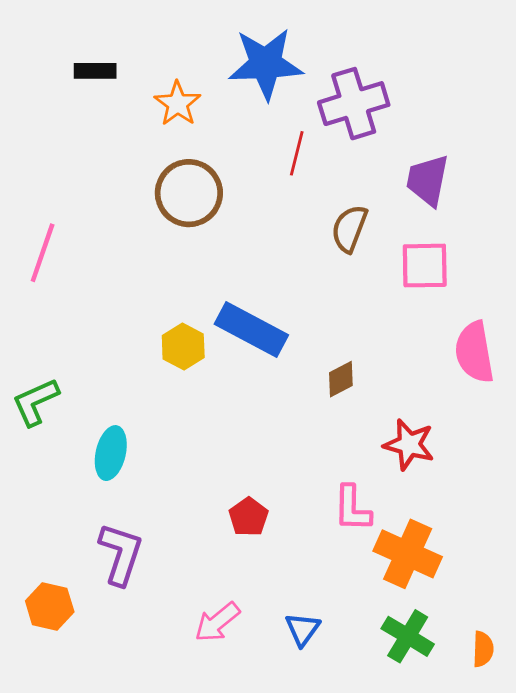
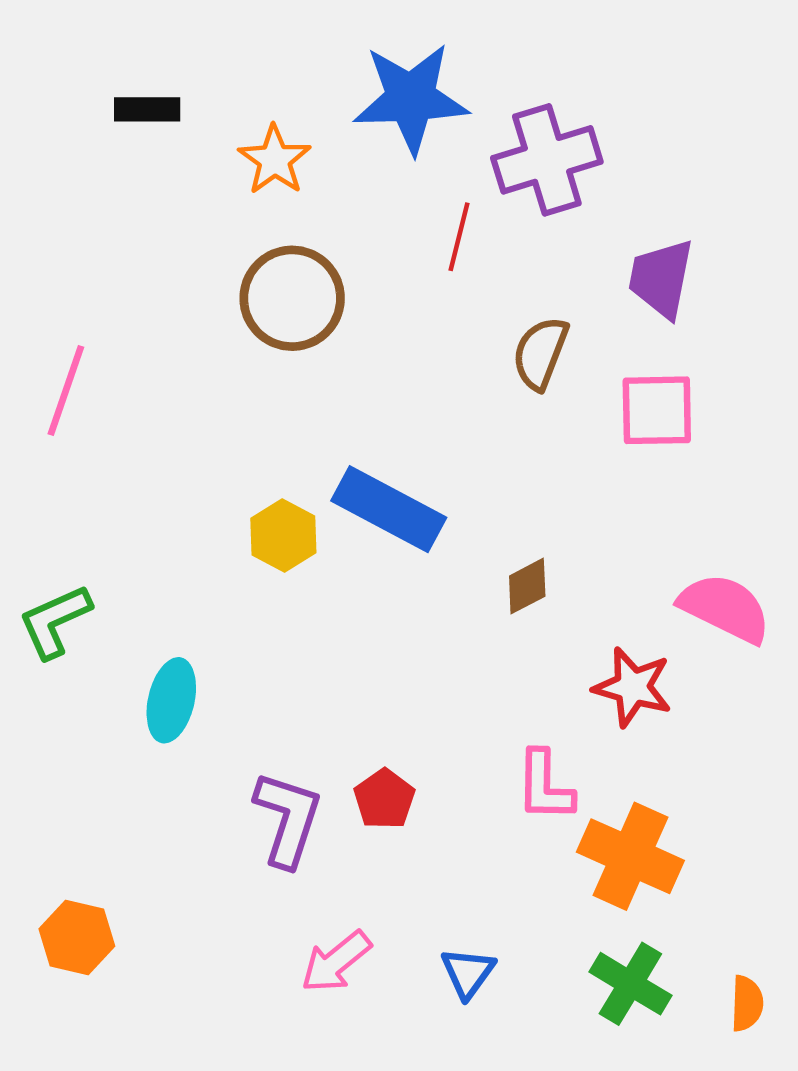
pink semicircle: (474, 352) -> (725, 608), moved, turned 126
purple L-shape: (121, 554) -> (288, 819), moved

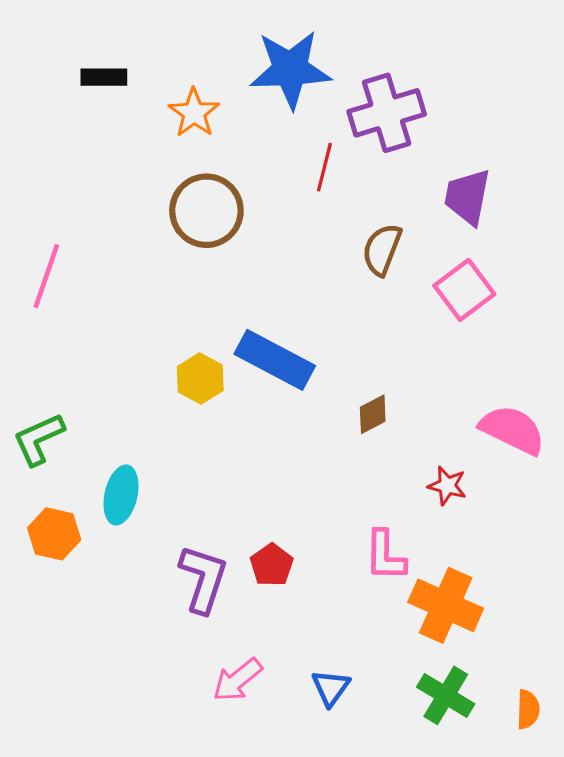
pink square: (657, 410) -> (464, 290), turned -36
red star: (633, 687) -> (447, 486), size x0.7
orange hexagon: (77, 938) -> (54, 534), moved

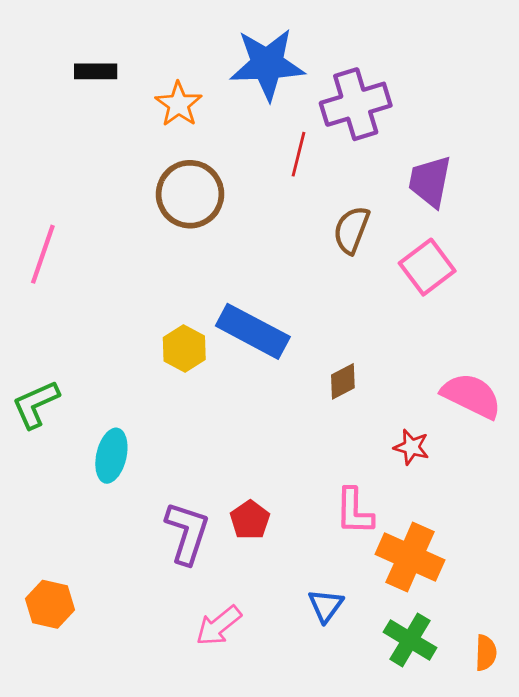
orange hexagon: (54, 534) -> (50, 604), moved
blue triangle: (331, 688) -> (326, 606), moved

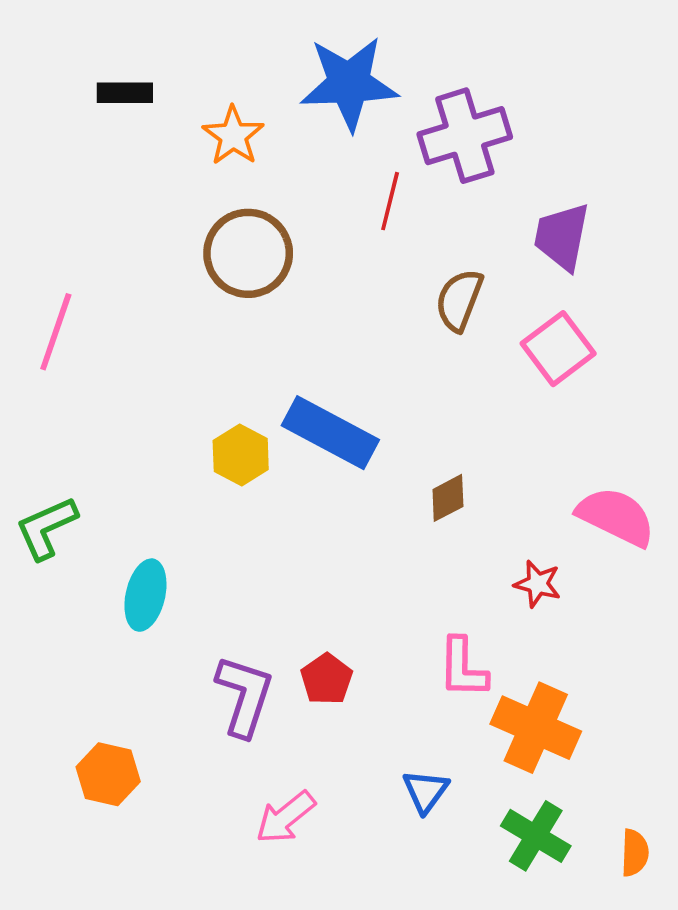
orange hexagon: (50, 604) -> (108, 774), moved

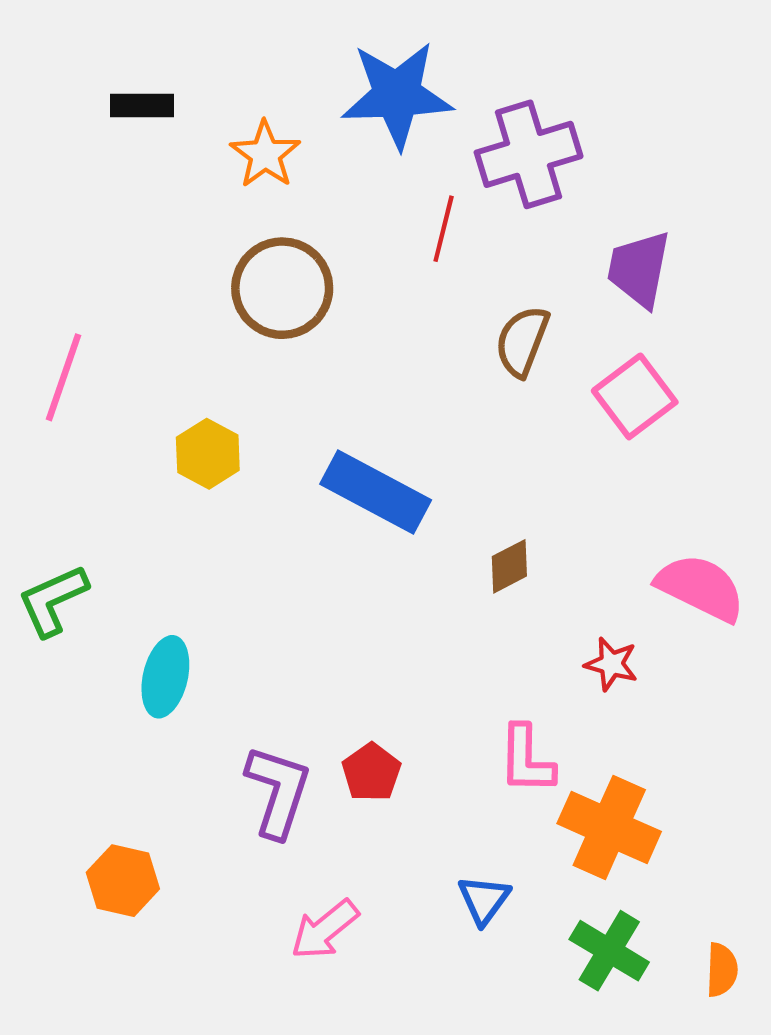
yellow hexagon: (241, 455) -> (208, 454), moved

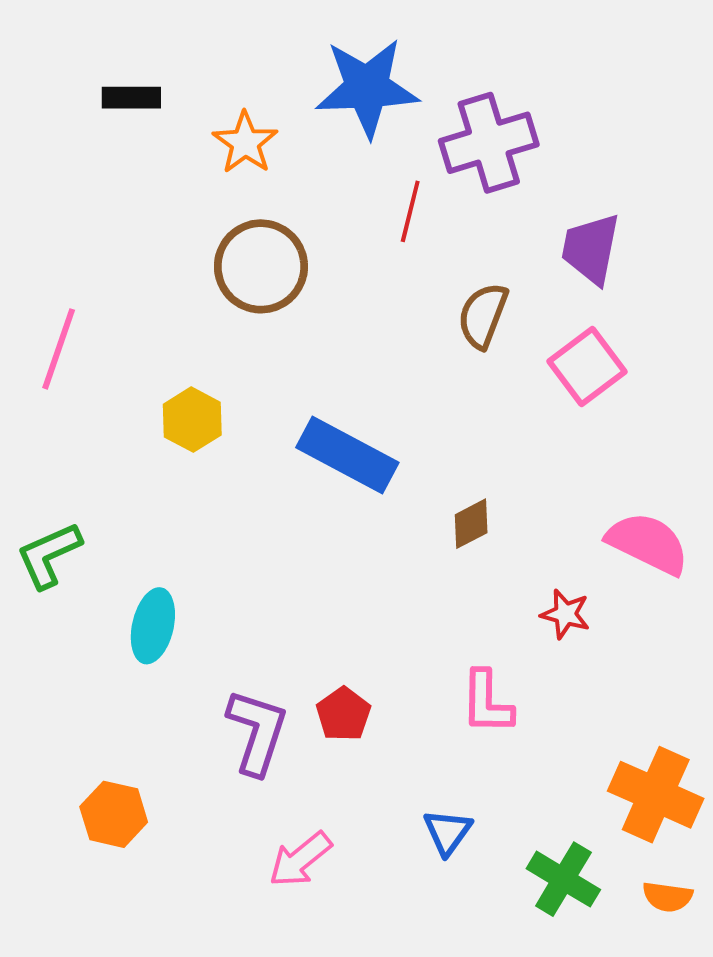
orange cross: (609, 828) -> (656, 795), moved
orange semicircle: (722, 970) -> (667, 897), turned 96

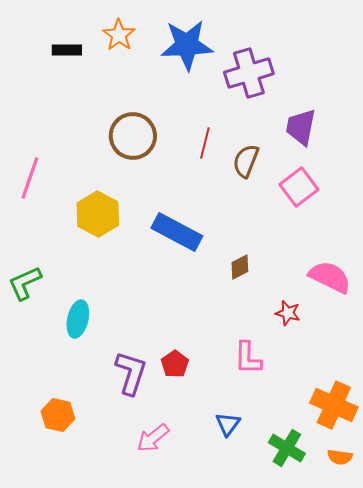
orange star: (245, 143) -> (119, 35), moved
red line: (410, 211) -> (205, 143), moved
yellow hexagon: (192, 420) -> (98, 214), size x1.4

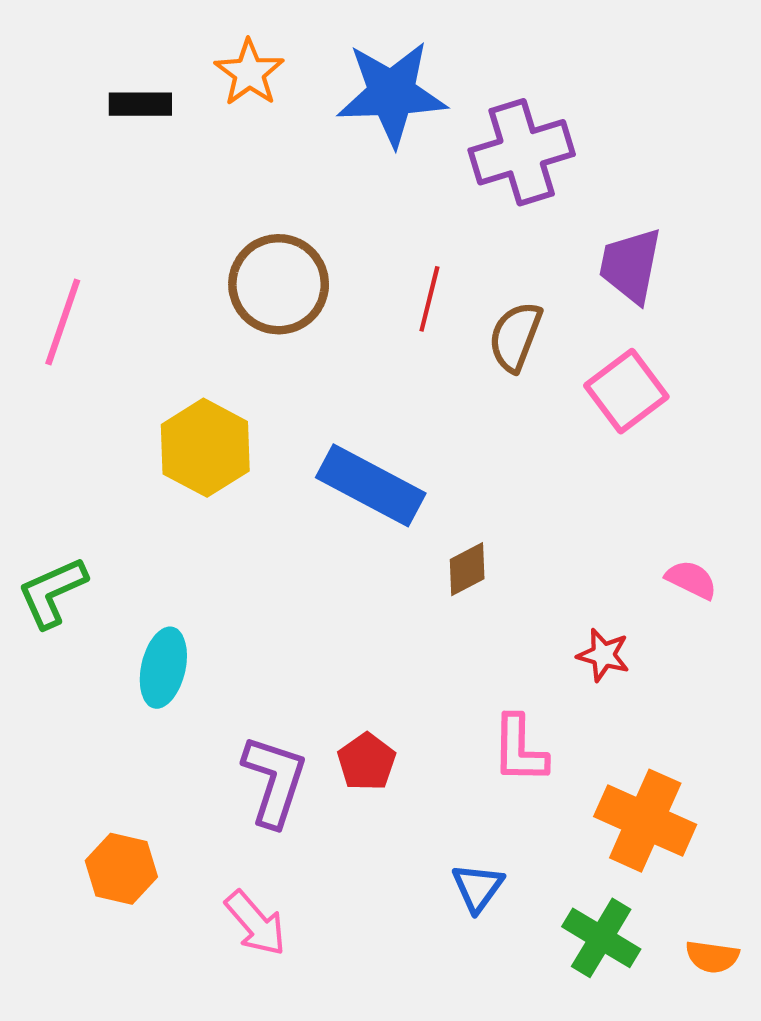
pink line: (30, 178) -> (63, 322), moved
brown diamond: (240, 267) -> (467, 569), moved
pink semicircle: (330, 277) -> (691, 580), size x0.6
orange cross: (334, 405) -> (645, 821), moved
pink arrow: (153, 438) -> (256, 923), moved, turned -92

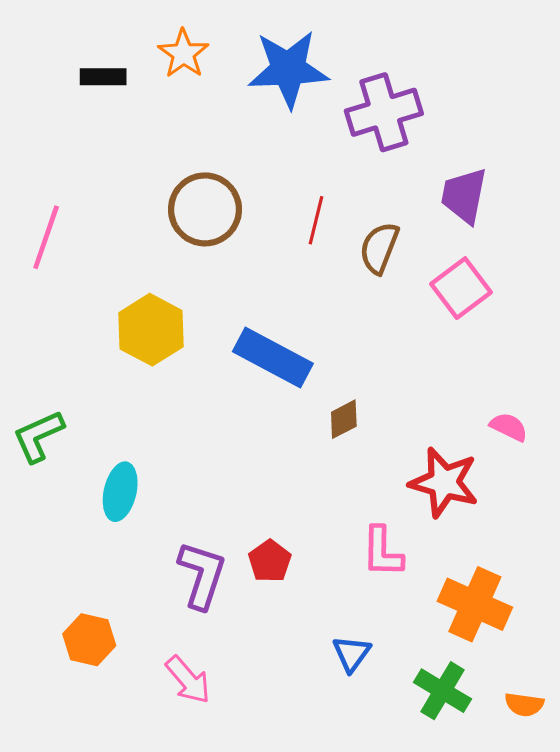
red star: (603, 655) -> (444, 482), size x1.8

